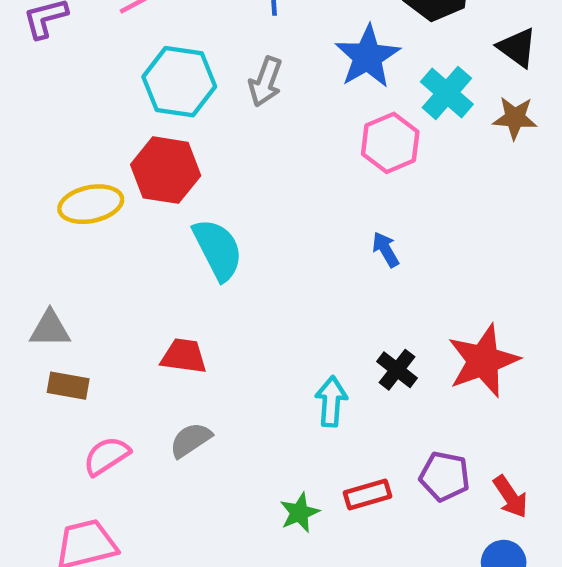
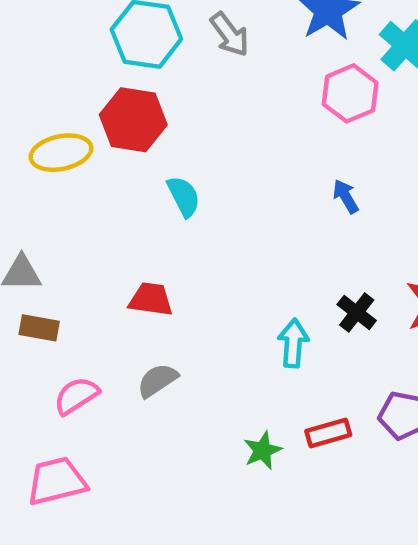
gray arrow: (265, 82) -> (230, 34), turned -57
cyan semicircle: (218, 249) -> (184, 196), size x0.7

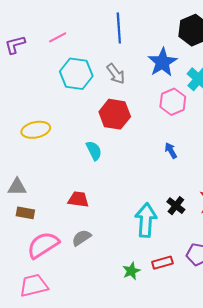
red hexagon: (133, 120) -> (115, 114), moved
cyan arrow: (293, 343) -> (146, 220), size x1.5
pink semicircle: (76, 396) -> (43, 245), size x1.5

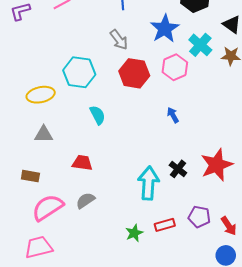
cyan hexagon: (76, 74) -> (79, 72), moved
red hexagon: (115, 114) -> (134, 73), moved
gray triangle: (17, 187) -> (44, 134), moved

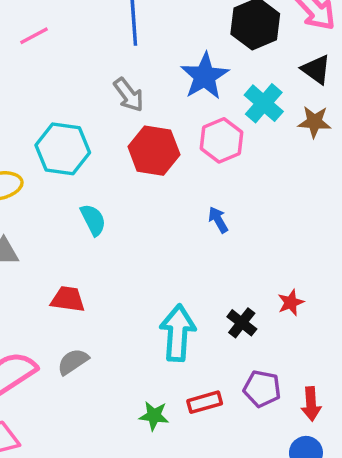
red star: (217, 165) -> (291, 303), size x0.5
black cross: (178, 169) -> (242, 323), moved
red arrow: (229, 226) -> (311, 404), turned 30
green star: (134, 233) -> (154, 416), turned 30

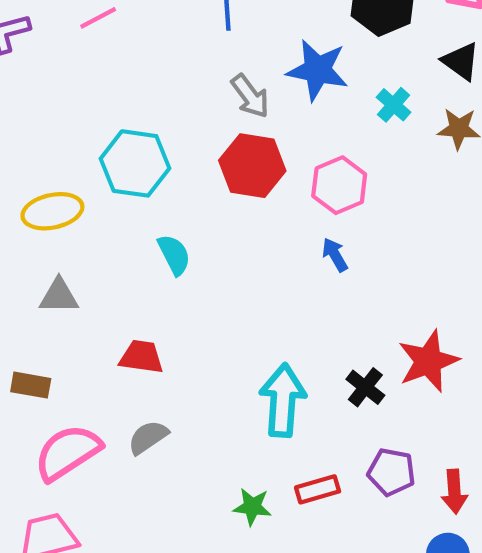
blue star: (205, 76) -> (318, 70), turned -30
gray arrow: (129, 95) -> (250, 96), moved
cyan cross: (264, 103) -> (394, 105), size x0.7
pink hexagon: (222, 140) -> (339, 185), moved
red star: (291, 303) -> (428, 361), size x1.8

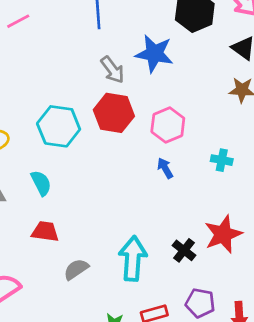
cyan cross: (394, 105) -> (222, 160), moved, turned -30
cyan hexagon: (135, 163) -> (59, 126), moved
cyan semicircle: (174, 255) -> (41, 183), moved
gray semicircle: (148, 437) -> (76, 269), moved

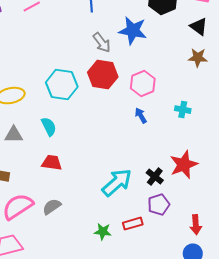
cyan arrow: (133, 258) -> (117, 183), turned 44
gray semicircle: (76, 269) -> (52, 207), moved
purple pentagon: (200, 303) -> (159, 205), moved, turned -30

